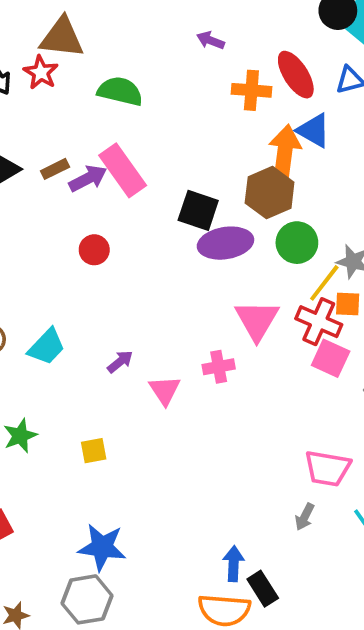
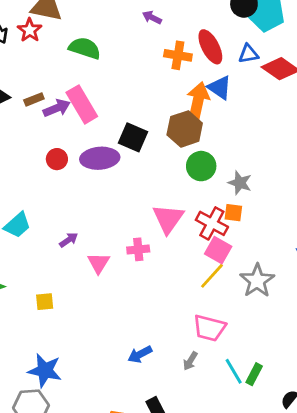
purple ellipse: (225, 243) -> (100, 158), moved
yellow line: (324, 283) -> (212, 276), moved
blue arrow: (234, 564) -> (140, 354), moved, turned -125

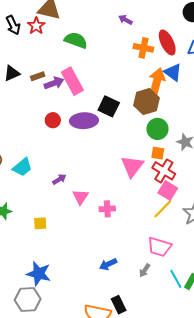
orange square: (233, 213) -> (158, 153), moved
pink cross: (138, 249) -> (107, 209), moved

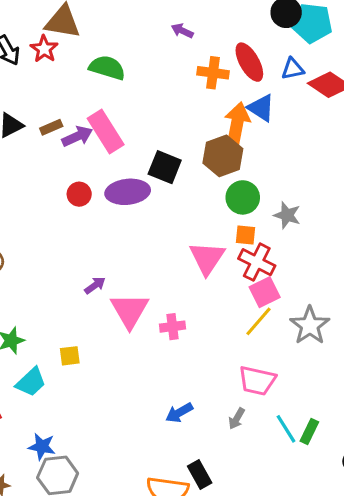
cyan trapezoid: (22, 167) -> (31, 382), moved
pink square: (168, 190) -> (265, 292), turned 36
pink triangle: (80, 197) -> (130, 310), size x1.5
blue star: (39, 274) -> (42, 447), moved, size x0.7

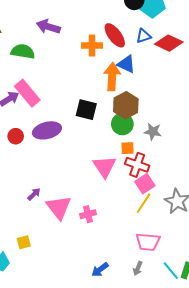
purple arrow: (182, 31) -> (48, 27), moved, size x1.6
brown hexagon: (223, 156) -> (126, 105), moved
black square: (165, 167) -> (86, 110), moved

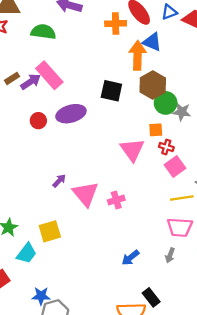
green circle: (122, 124) -> (166, 103), moved
red cross: (137, 165) -> (166, 147), size x0.6
yellow line: (144, 203) -> (182, 198), moved, turned 50
yellow square: (24, 242) -> (50, 231), size x1.5

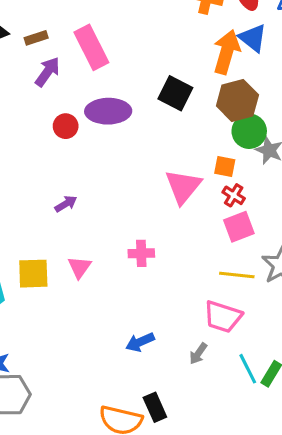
purple arrow: (31, 82) -> (47, 72), moved, turned -36
red circle: (38, 121) -> (66, 126), moved
pink triangle: (85, 194) -> (79, 267), moved, size x0.6

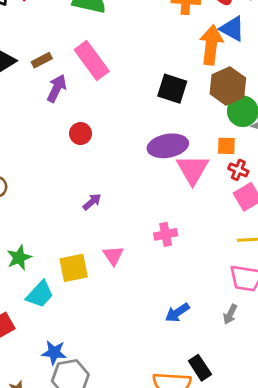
purple ellipse: (108, 111) -> (168, 146), moved

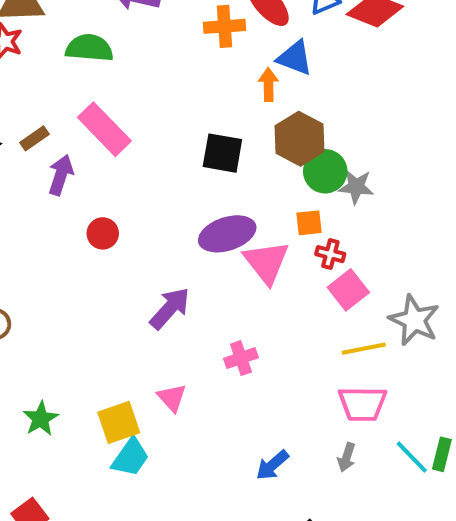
orange arrow: (211, 45) -> (268, 85), size x0.6
purple arrow: (92, 202) -> (170, 308), moved, size x1.6
cyan trapezoid: (40, 294) -> (130, 457), moved

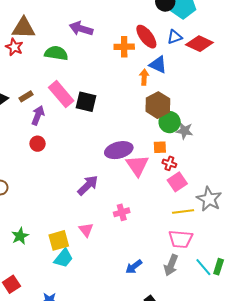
black square: (222, 153) -> (86, 102), moved
red circle: (103, 233) -> (38, 144), moved
gray arrow: (347, 457) -> (171, 265), size x1.5

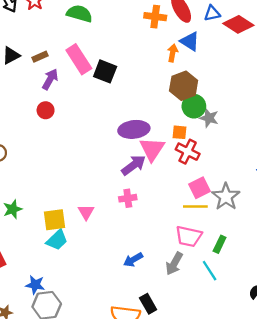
red cross: (169, 163) -> (188, 152), size x1.5
pink square: (177, 182) -> (200, 188), moved
purple arrow: (88, 185) -> (134, 165), moved
green rectangle: (219, 267) -> (220, 244), moved

